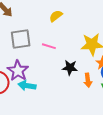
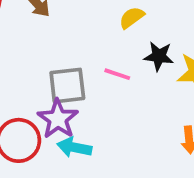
gray square: (21, 39) -> (67, 86), moved
black star: (70, 68) -> (159, 56), moved

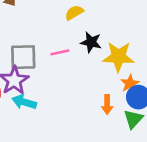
pink line: (117, 74) -> (60, 52), turned -36

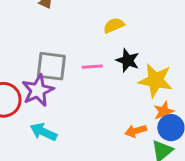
cyan arrow: (24, 102) -> (43, 132), moved
orange arrow: (107, 104) -> (136, 131), turned 66

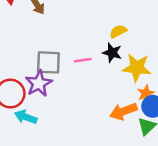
yellow semicircle: (114, 25) -> (118, 31), moved
orange arrow: (136, 131) -> (123, 111), size x1.5
cyan arrow: (43, 132) -> (26, 117), moved

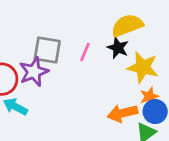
yellow semicircle: (118, 31) -> (127, 25), size x1.6
pink line: (83, 60) -> (85, 52), turned -66

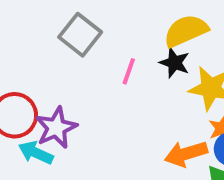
gray square: (47, 50) -> (80, 35), moved, turned 32
purple star: (34, 72) -> (56, 128), moved

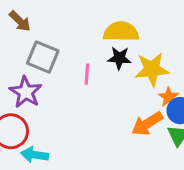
yellow semicircle: (186, 31) -> (121, 32), turned 40
purple star: (56, 128) -> (26, 92), moved

